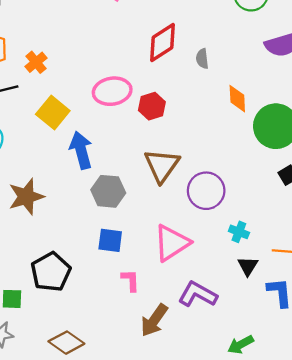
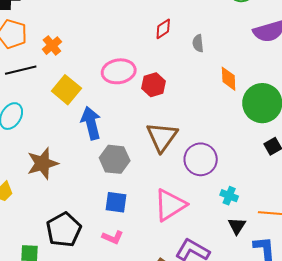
red diamond: (162, 42) -> (163, 29), size x0.6
pink L-shape: (130, 280) -> (113, 237), moved, turned 115

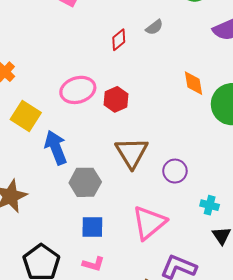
gray semicircle: (198, 43) -> (154, 27), moved, turned -114
purple circle: (201, 159) -> (175, 171), size x0.7

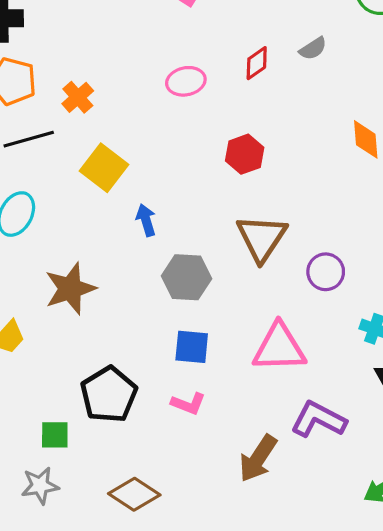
pink ellipse: (78, 90) -> (186, 81), moved, size x0.7
blue arrow: (56, 148) -> (146, 220), size x0.6
pink triangle: (149, 223) -> (279, 348), turned 33

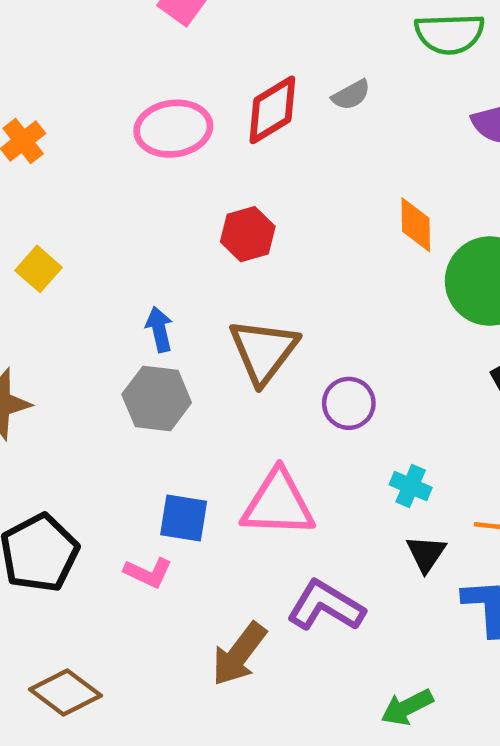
red diamond: (257, 63) -> (272, 110), size x1.5
pink ellipse: (186, 81) -> (173, 129), size x1.4
yellow square: (104, 168) -> (38, 269), moved, size x0.7
blue arrow: (146, 220) -> (159, 329), moved
blue square: (192, 347) -> (184, 518), moved

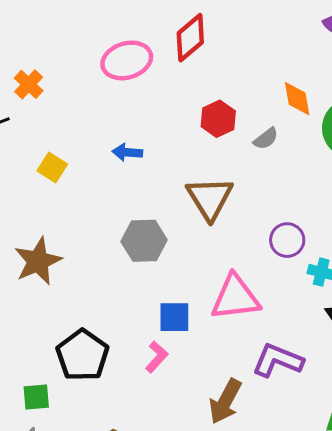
gray semicircle: (351, 95) -> (266, 139), moved
red hexagon: (248, 234) -> (218, 119), moved
blue arrow: (159, 329) -> (127, 152), moved, turned -64
purple circle: (349, 403) -> (287, 240), moved
pink L-shape: (148, 573) -> (157, 357), turned -64

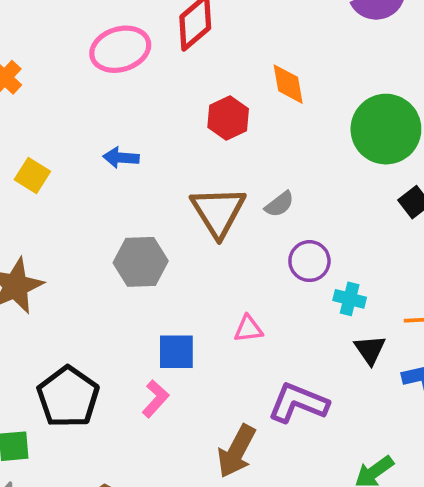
orange diamond: (297, 99) -> (288, 84), moved
gray semicircle: (266, 139) -> (279, 204), moved
pink triangle: (235, 298) -> (248, 329), size x0.5

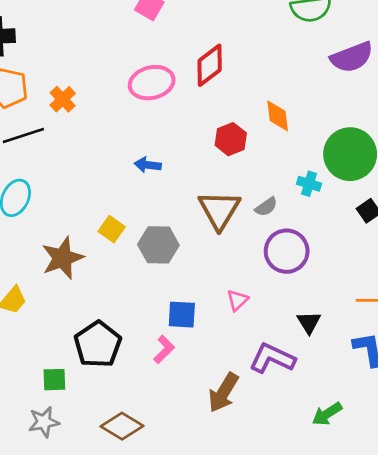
yellow square: (32, 175) -> (112, 229), moved
purple circle: (309, 261) -> (287, 251), size x1.4
cyan cross: (350, 299) -> (309, 184), moved
pink triangle: (248, 329) -> (237, 300), turned -40
black triangle: (370, 350) -> (309, 322), moved

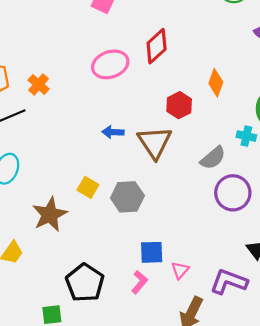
orange diamond: (278, 116) -> (216, 83), turned 32
gray semicircle: (266, 207) -> (213, 158), size x1.4
brown triangle: (219, 210) -> (155, 142), moved
pink triangle: (237, 300) -> (180, 270), moved

